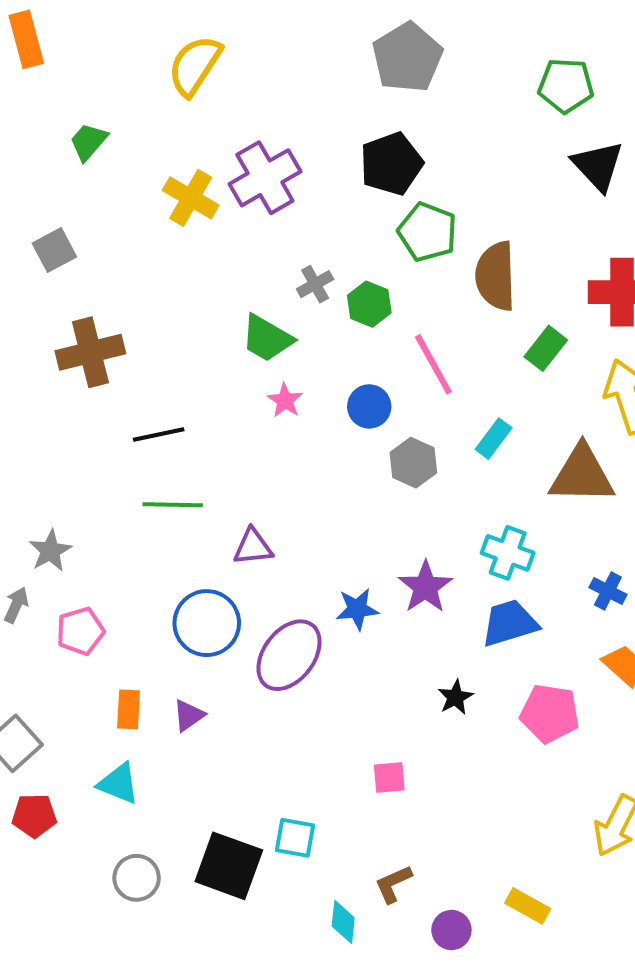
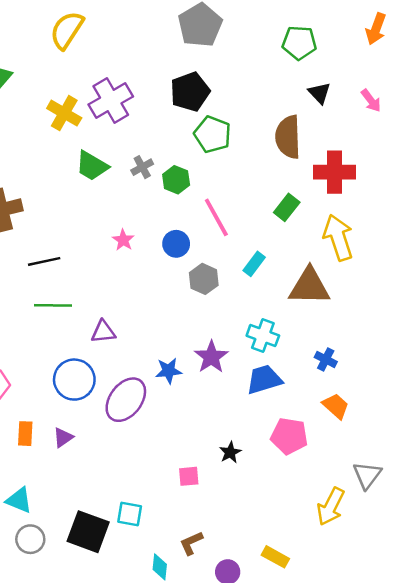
black triangle: (598, 166) -> (319, 93), size x0.7
brown semicircle: (496, 276) -> (288, 137), moved
green trapezoid: (267, 338) -> (92, 166), moved
black star: (455, 697) -> (230, 452), moved
cyan triangle: (118, 784) -> (19, 500), moved

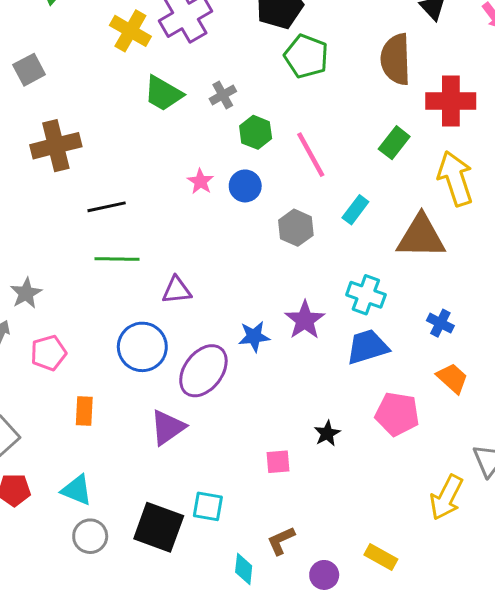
green hexagon: (176, 180) -> (256, 132), moved
blue circle: (176, 244) -> (245, 186), moved
purple triangle: (63, 437) -> (168, 427), moved, size x1.5

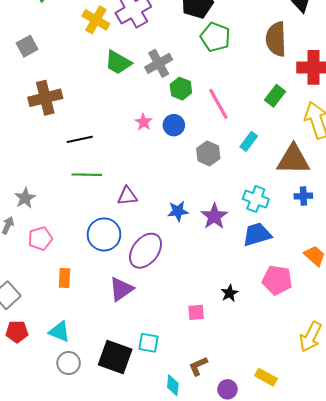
gray cross: (223, 95) -> (159, 63), size x1.5
blue cross: (440, 323) -> (303, 196), moved, turned -30
blue star: (254, 336) -> (178, 211), moved

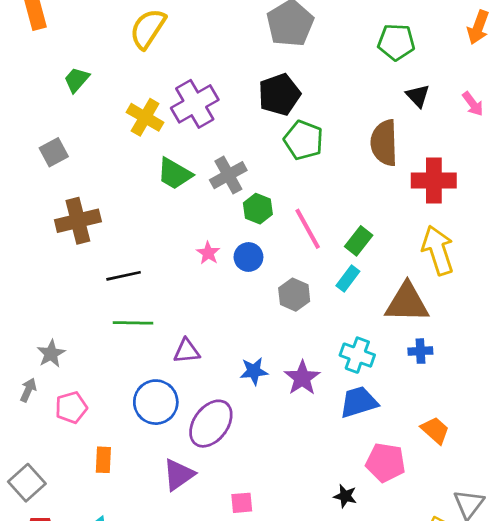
green rectangle: (275, 96) -> (359, 241), moved
black star: (230, 293) -> (345, 496), moved, turned -30
pink square: (196, 312) -> (242, 503), moved

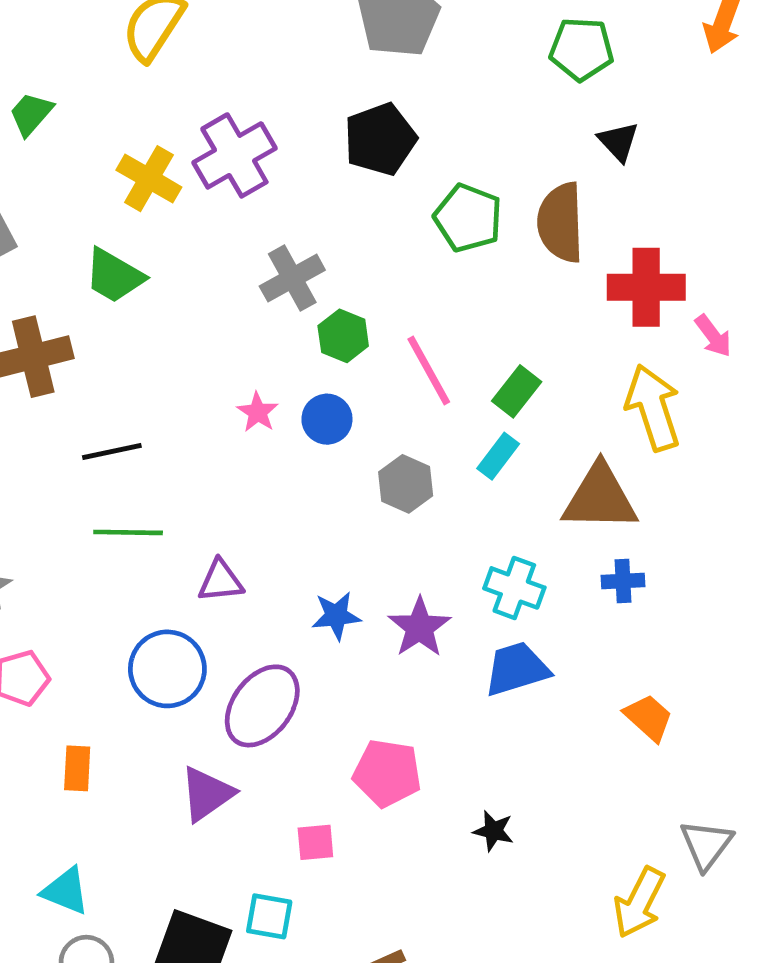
pink arrow: (473, 104) -> (713, 336), moved
green pentagon: (304, 140) -> (468, 218), moved
green trapezoid: (175, 174) -> (114, 276), moved
pink pentagon: (385, 463) -> (387, 773), moved

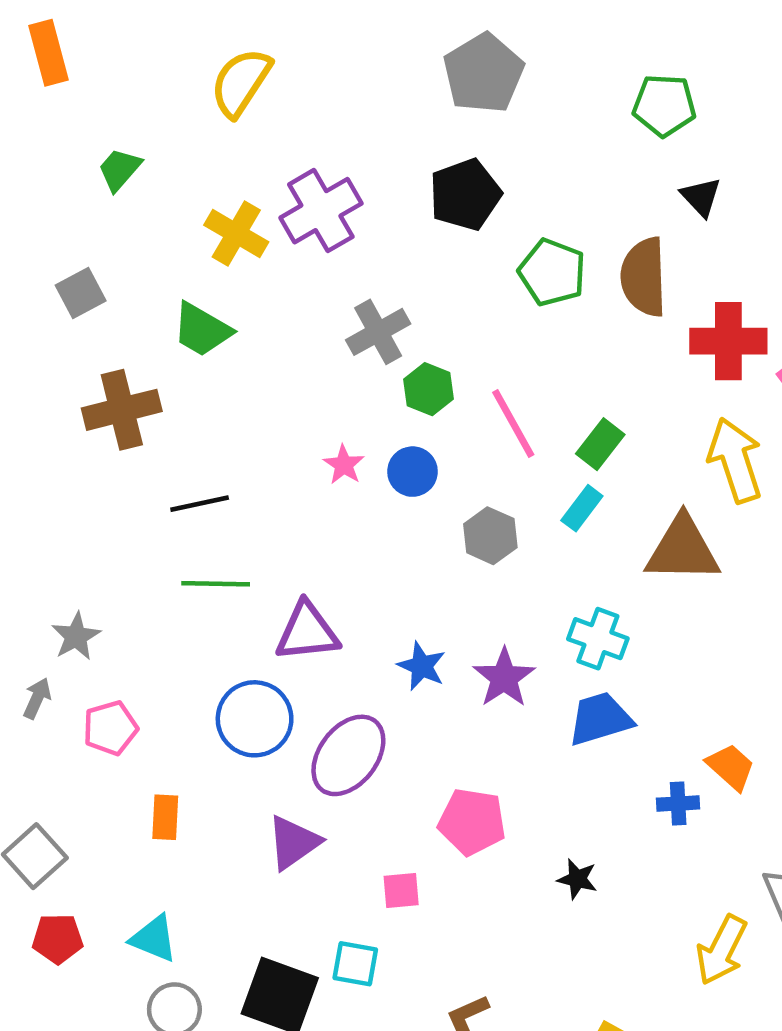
purple triangle: (221, 581) -> (307, 632), size x1.4
blue cross: (623, 581) -> (678, 804), moved
blue star: (336, 616) -> (422, 666), turned 30

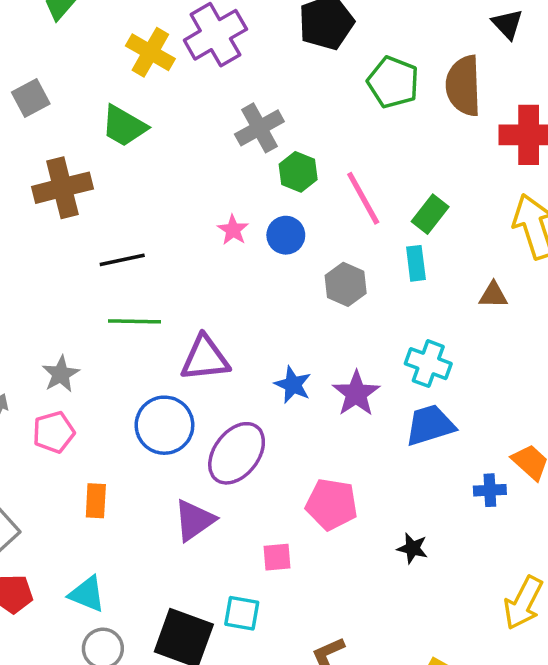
cyan rectangle: (582, 508) -> (416, 263), turned -44
brown triangle: (683, 549) -> (493, 295), size x0.5
gray star: (76, 636) -> (61, 374), moved

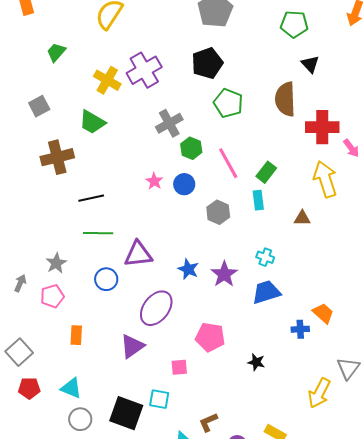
green pentagon: (393, 82) -> (228, 103), moved
cyan cross: (428, 364) -> (265, 257), size x0.7
blue circle: (164, 425) -> (106, 279), moved, size x0.7

